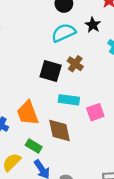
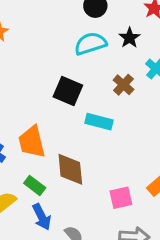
brown cross: (75, 64) -> (123, 85), moved
cyan rectangle: (69, 100) -> (99, 122), moved
pink square: (95, 112) -> (121, 198), moved

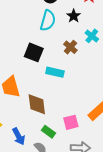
cyan semicircle: (90, 44) -> (48, 20), turned 125
green rectangle: (35, 185) -> (48, 132), moved

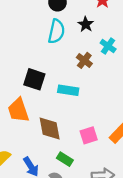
black square: (34, 52) -> (34, 79), moved
pink square: (71, 122) -> (89, 135), moved

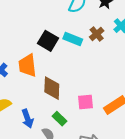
cyan rectangle: (68, 90) -> (73, 39), moved

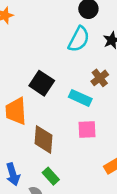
cyan rectangle: (73, 39) -> (80, 98), moved
pink square: (86, 102) -> (87, 129), moved

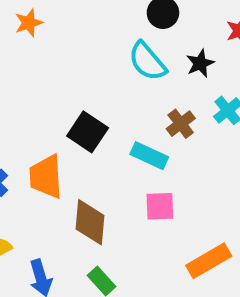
cyan semicircle: (79, 39) -> (147, 61), turned 112

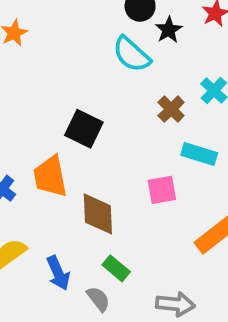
black star: (200, 63) -> (169, 30), moved
cyan rectangle: (149, 156) -> (199, 154), moved

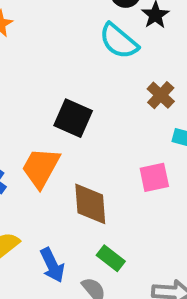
orange trapezoid: (50, 176) -> (41, 168), turned 42

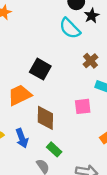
orange trapezoid: (41, 168) -> (20, 95), turned 30
blue arrow: (52, 265) -> (22, 138), moved

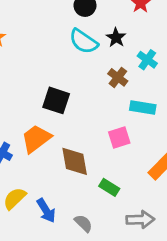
black star: (92, 16) -> (116, 38), moved
blue arrow: (22, 138) -> (46, 210), moved
green rectangle: (54, 149) -> (109, 187), moved

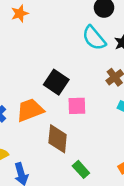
pink square: (119, 137) -> (77, 106), moved

